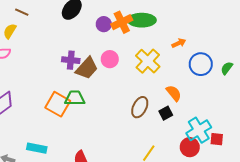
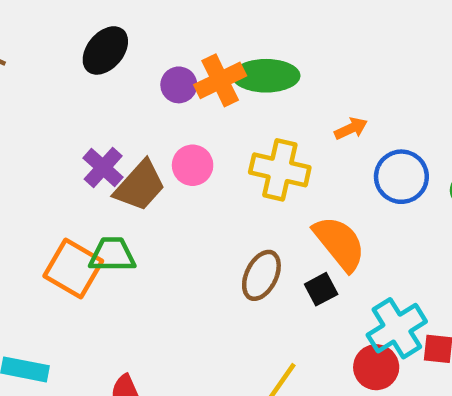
purple cross: (71, 60) -> (103, 168), turned 36
yellow cross: (148, 61) -> (280, 170), turned -30
orange semicircle: (174, 93) -> (339, 243), size x1.5

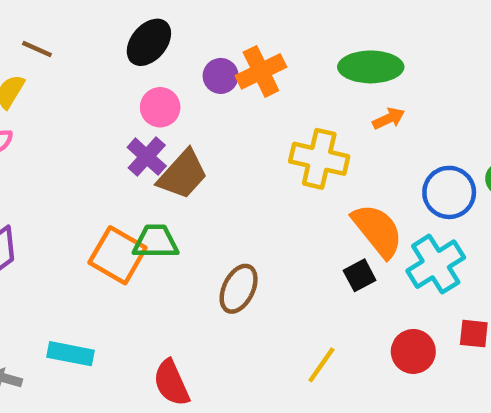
green ellipse: (266, 76) -> (371, 67), moved
pink circle: (193, 165) -> (160, 107), moved
blue circle: (401, 177) -> (449, 192), moved
brown ellipse: (261, 275) -> (239, 289), moved
cyan cross: (397, 328) -> (436, 264), moved

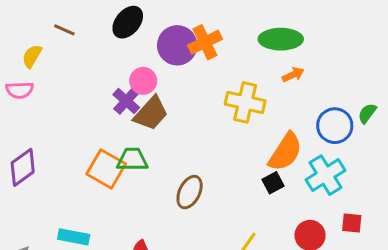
brown line: (37, 49) -> (64, 30), moved
purple circle: (221, 76) -> (177, 45), size x1.6
pink circle: (160, 107) -> (143, 81), moved
orange semicircle: (377, 230) -> (285, 152), turned 72

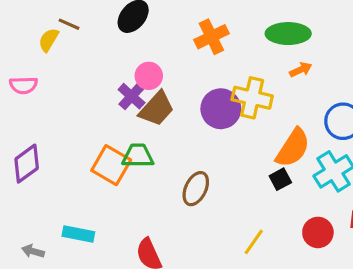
purple circle: (177, 45) -> (221, 109), moved
yellow semicircle: (32, 56) -> (49, 40), moved

